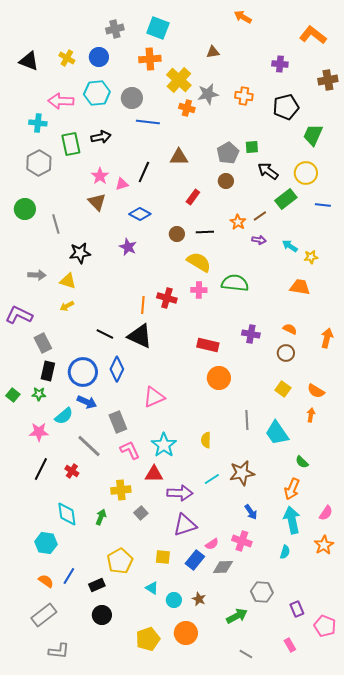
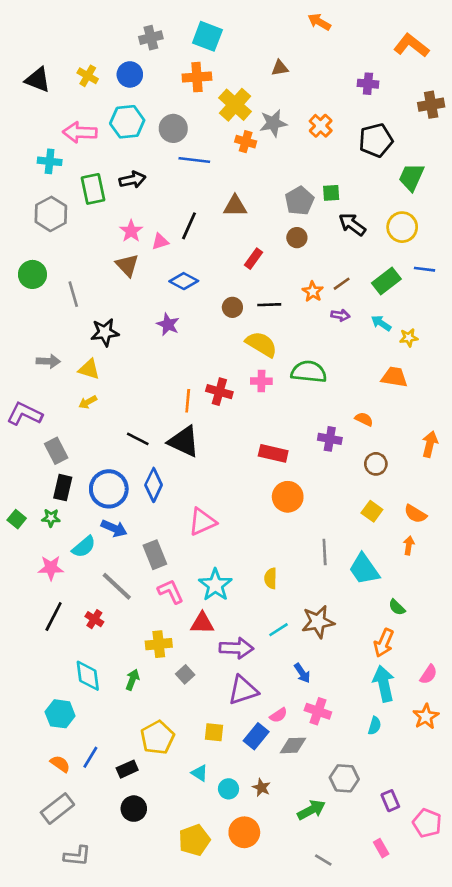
orange cross: (244, 96) -> (321, 126), turned 36
green rectangle: (286, 199) -> (386, 281), moved
orange semicircle: (290, 329) -> (364, 419), moved
blue arrow: (251, 512) -> (302, 673), moved

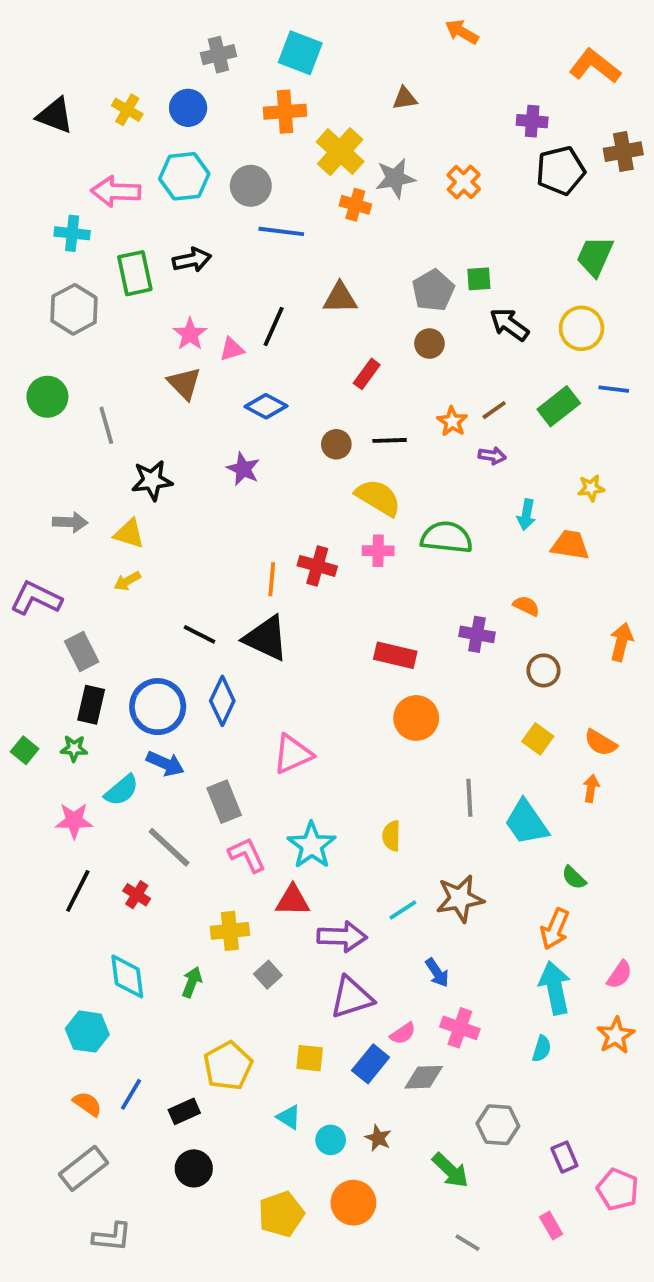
black pentagon: (376, 140) -> (561, 171), moved
cyan arrow: (381, 323) -> (526, 515), moved, turned -114
green arrow: (311, 810) -> (450, 1170), turned 72

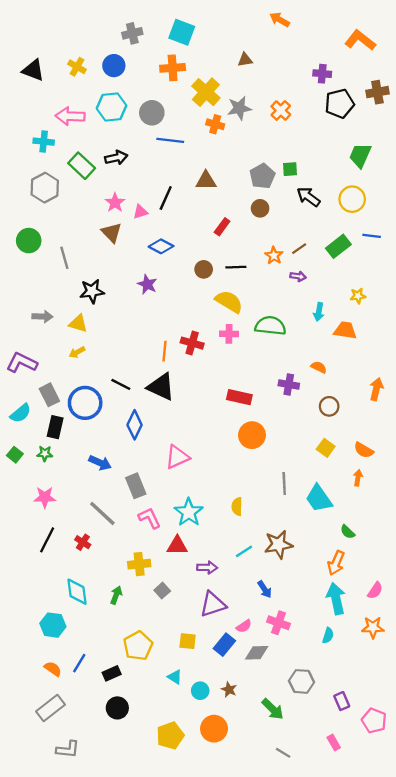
green rectangle: (135, 273) -> (82, 166), turned -35
blue circle: (158, 707) -> (85, 403), moved
cyan semicircle: (122, 790) -> (21, 413), moved
purple arrow: (342, 937) -> (207, 568), size x0.7
orange star: (616, 1035) -> (373, 627), turned 30

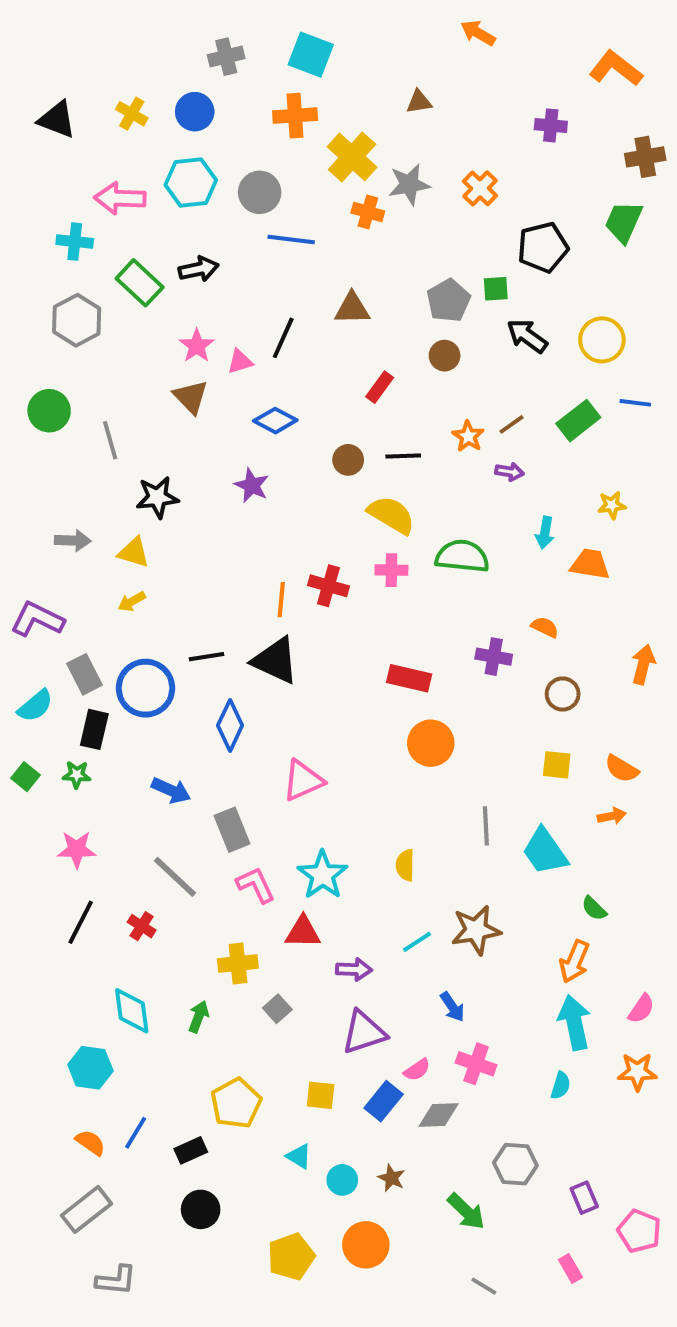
black pentagon: (339, 104) -> (543, 247), moved
green trapezoid: (360, 155) -> (624, 222), moved
black line: (121, 384) -> (206, 657), turned -36
yellow square: (326, 448) -> (557, 765), turned -30
orange arrow: (358, 478) -> (612, 816), turned 70

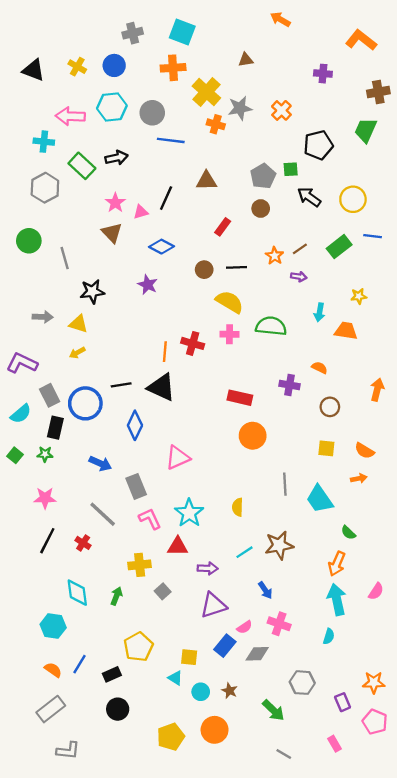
orange star: (637, 1072) -> (374, 683), moved
yellow square: (321, 1095) -> (189, 657), moved

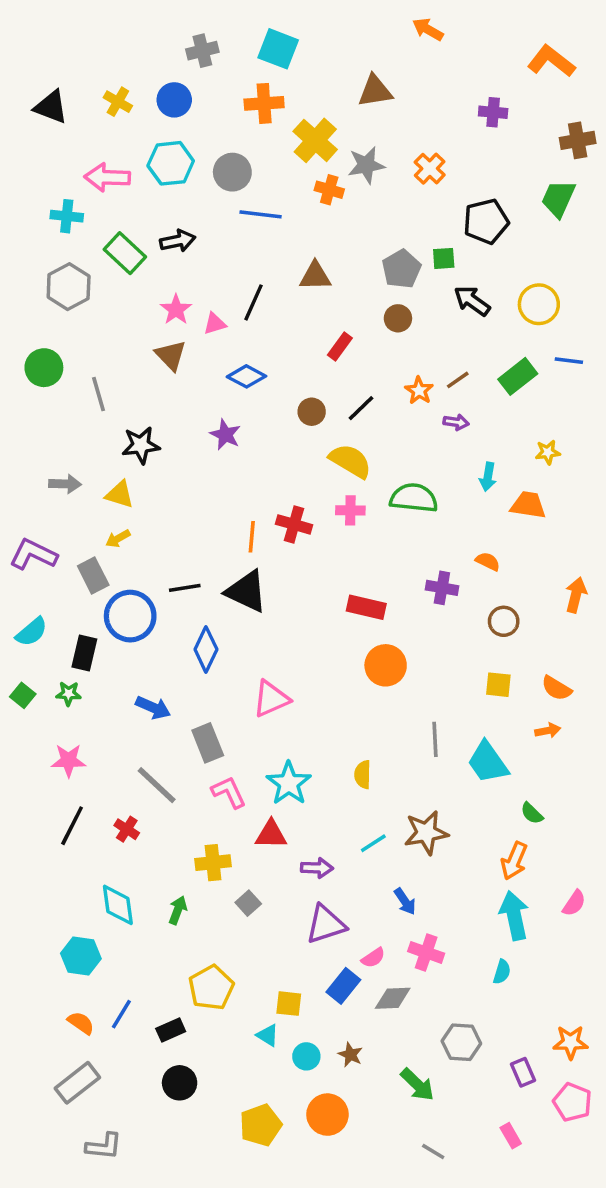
brown triangle: (246, 60) -> (375, 91), size x1.5
black line: (236, 267) -> (361, 408), turned -42
gray rectangle: (50, 395) -> (93, 576), moved

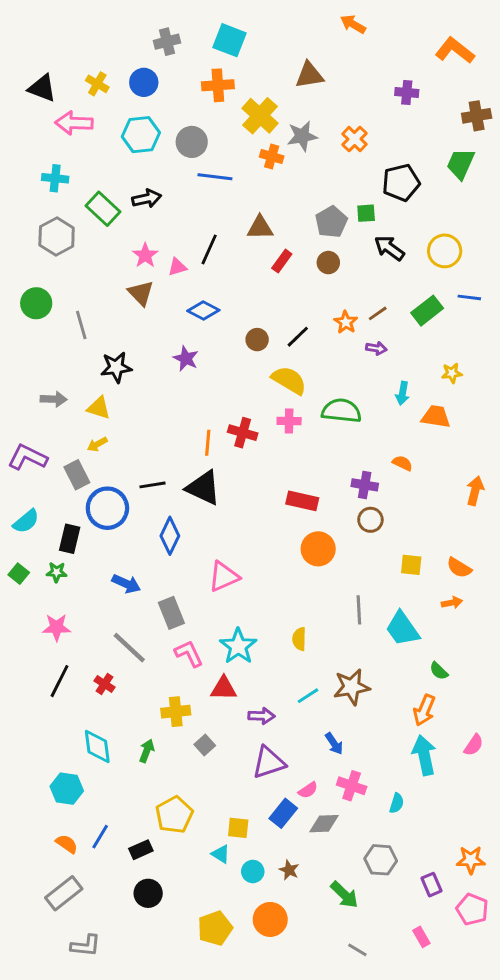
pink arrow: (107, 177) -> (74, 123), moved
red rectangle: (340, 347) -> (282, 261), moved
brown circle: (504, 621) -> (370, 520), moved
cyan semicircle: (502, 972) -> (397, 803), moved

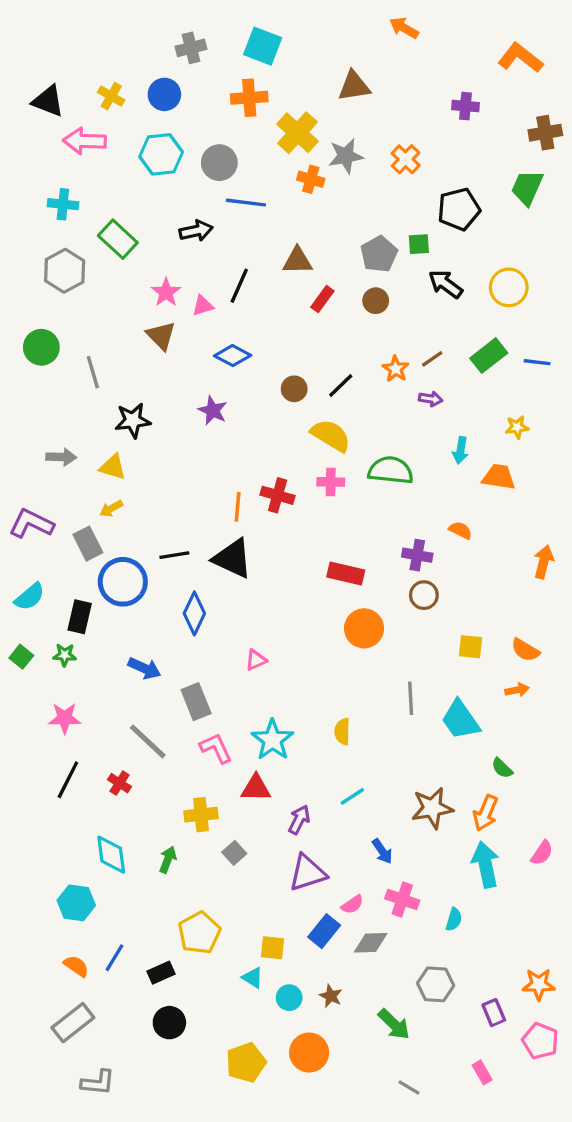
black arrow: (147, 199) -> (196, 231), moved
blue line: (469, 297) -> (537, 362), moved
pink triangle: (224, 576) -> (256, 660), size x0.6
brown star: (352, 687) -> (432, 808), moved
purple arrow: (261, 716) -> (299, 820), turned -65

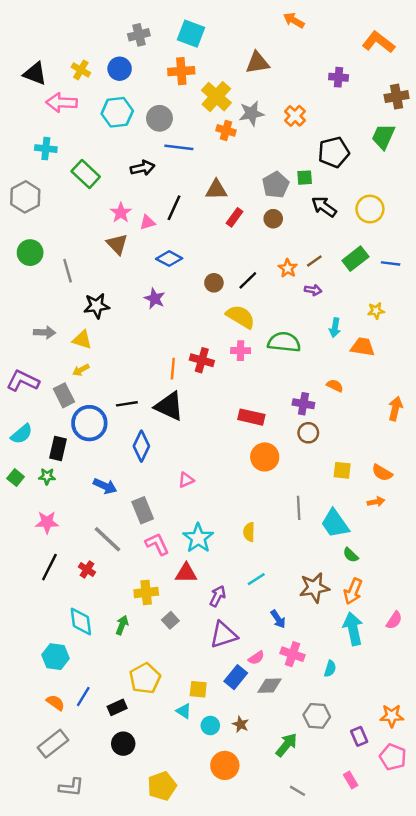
gray hexagon: (65, 271) -> (25, 197), moved
green semicircle: (502, 768) -> (351, 555), moved
green arrow: (394, 1024) -> (287, 745), turned -95
yellow pentagon: (246, 1063) -> (162, 786), moved

